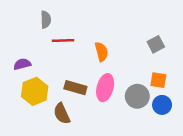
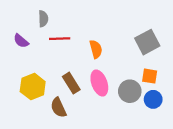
gray square: (156, 44) -> (147, 42), size x1.5
purple semicircle: (22, 64) -> (21, 41), moved, turned -126
brown rectangle: (75, 88) -> (71, 83), turned 42
pink ellipse: (105, 88) -> (99, 83), turned -35

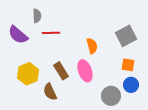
purple semicircle: (21, 41) -> (18, 35), size x1.5
orange semicircle: (96, 49) -> (92, 46), moved
gray circle: (130, 91) -> (111, 96), moved

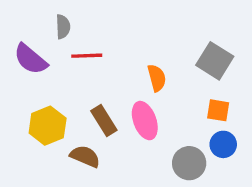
gray square: (126, 36) -> (215, 61), turned -30
brown semicircle: (50, 92) -> (85, 156), turned 138

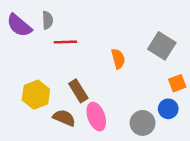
purple semicircle: (30, 59) -> (19, 25), moved
orange square: (218, 110) -> (177, 83), moved, turned -30
pink ellipse: (145, 121) -> (96, 117), moved

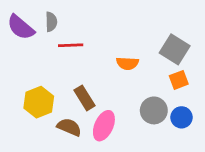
orange semicircle: (118, 59) -> (127, 63), turned 108
orange square: (177, 83) -> (179, 80), moved
pink ellipse: (96, 117) -> (104, 126), turned 44
gray circle: (143, 123) -> (154, 110), moved

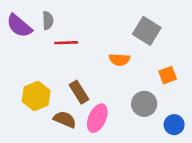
gray square: (175, 49) -> (147, 31), moved
blue circle: (182, 117) -> (174, 125), moved

